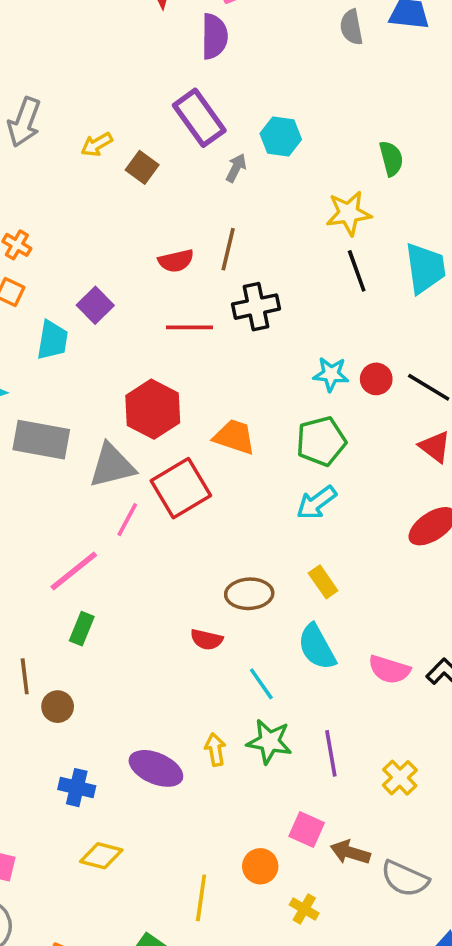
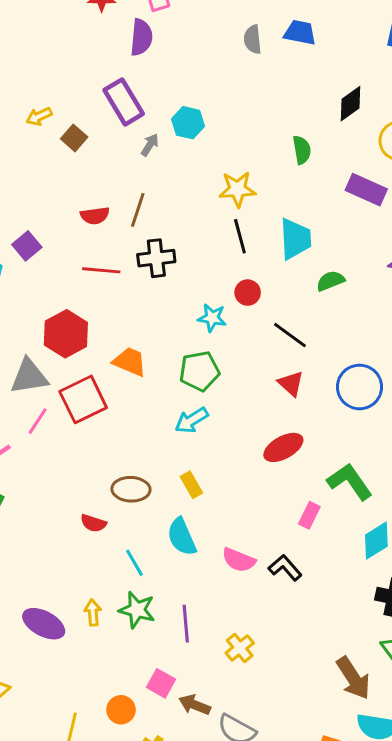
green semicircle: (391, 158) -> (302, 150), moved
red circle: (376, 379) -> (248, 293), moved

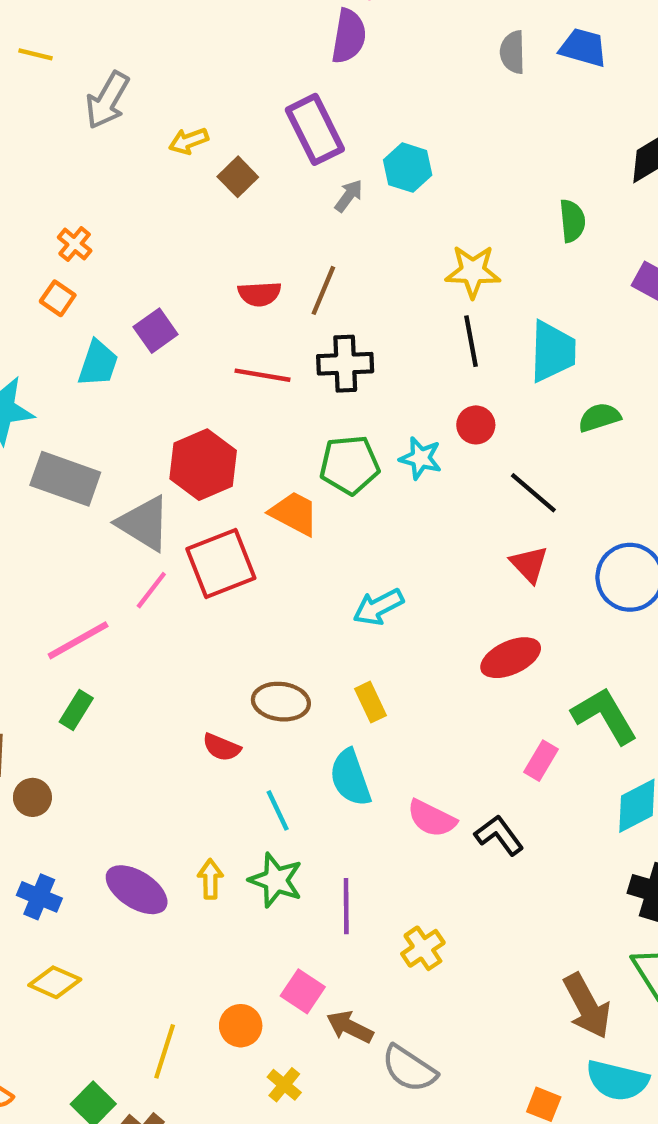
green pentagon: (199, 371) -> (350, 465), moved
gray triangle: (29, 376) -> (144, 523), turned 36

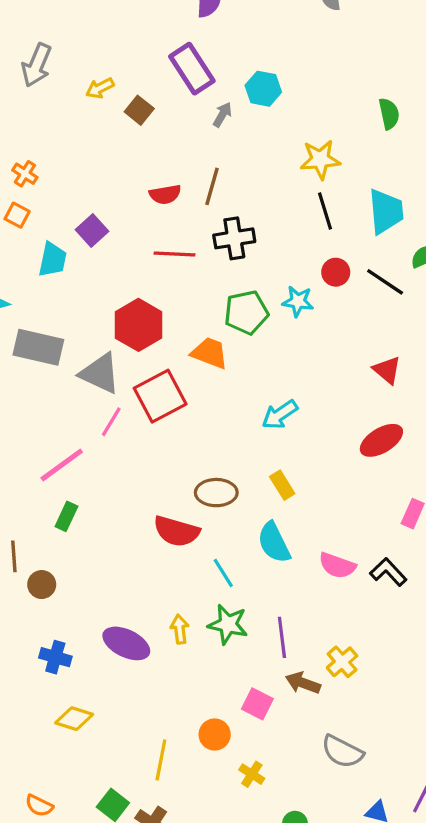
black line: (533, 493) -> (385, 282), moved
red semicircle: (222, 747) -> (176, 531), size x1.6
brown arrow: (350, 1027) -> (303, 683), moved

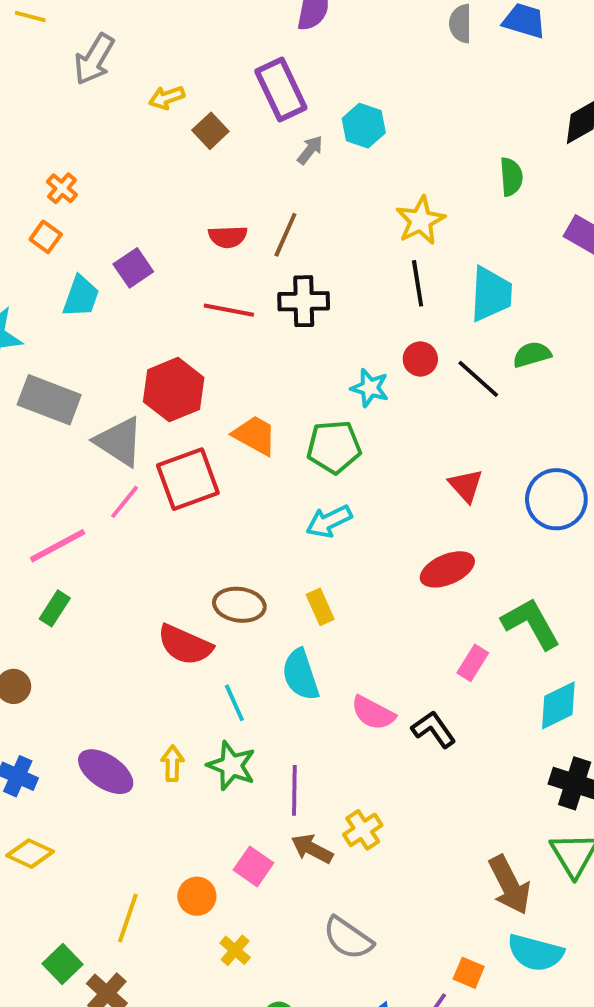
yellow star: (320, 159) -> (421, 220), turned -30
green pentagon: (246, 312) -> (334, 447), moved

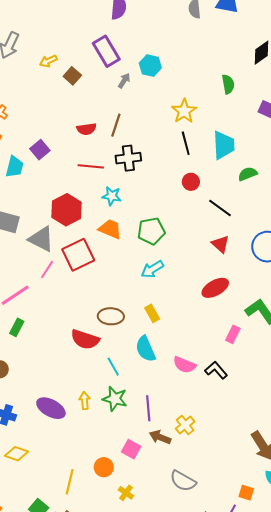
black line: (478, 379) -> (220, 208), moved
cyan star: (370, 388) -> (112, 196), moved

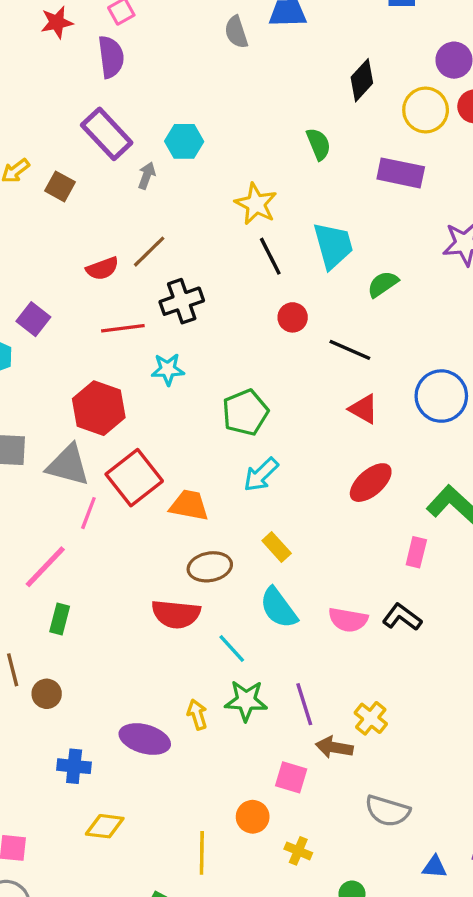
brown line: (116, 125) -> (149, 252), turned 40
orange trapezoid: (110, 229) -> (189, 505), moved

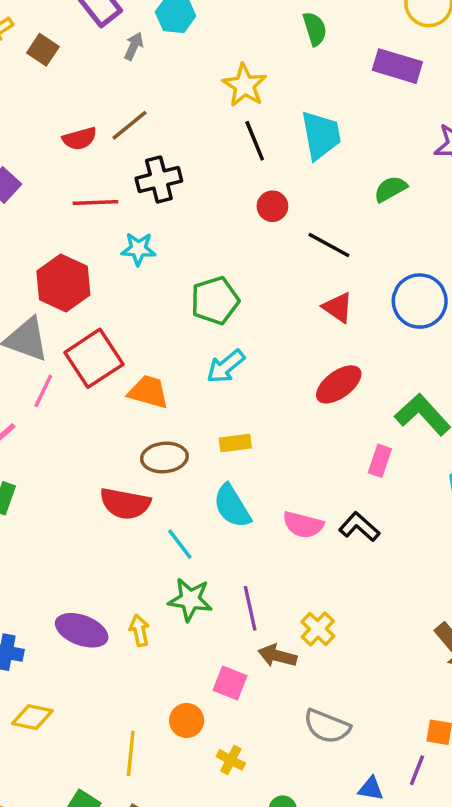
green semicircle: (383, 284) -> (390, 189), moved
yellow rectangle: (277, 547) -> (235, 443), turned -60
yellow arrow: (197, 714) -> (139, 630), moved

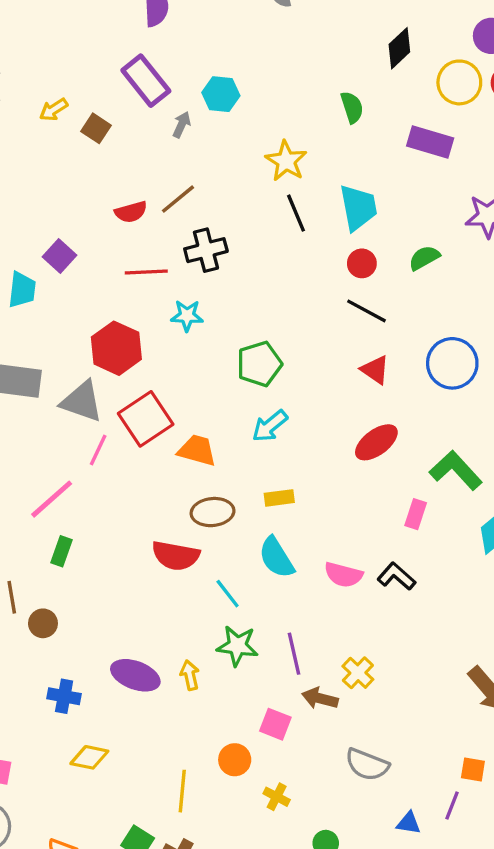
red circle: (272, 206) -> (362, 263), moved

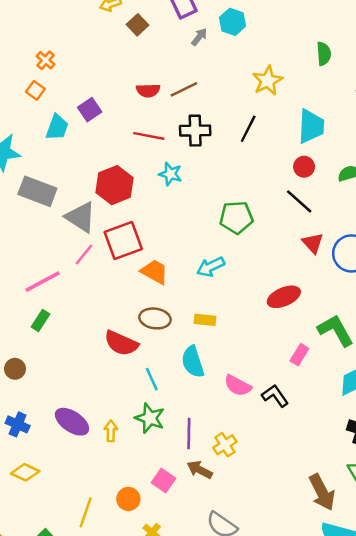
black line: (296, 213) -> (248, 129), moved, turned 36
green pentagon: (259, 364) -> (236, 217), moved
red triangle: (375, 370) -> (313, 243), moved
yellow cross: (358, 673) -> (225, 445), moved

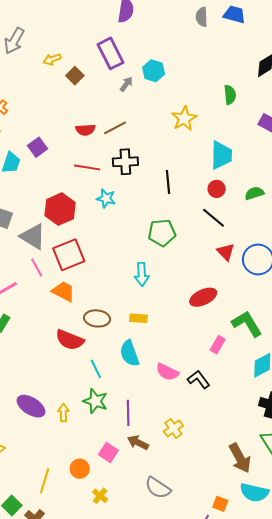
black line: (248, 129) -> (168, 182), moved, turned -30
pink line: (84, 255) -> (37, 267), turned -66
cyan arrow: (211, 267) -> (142, 274), turned -65
orange trapezoid: (155, 272) -> (63, 291), moved
yellow cross: (225, 445) -> (173, 428), moved

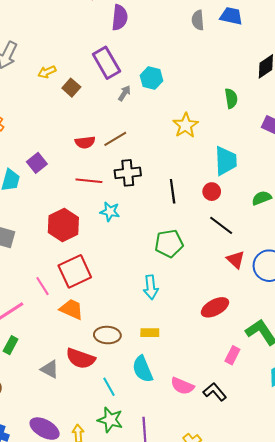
red circle: (217, 189) -> (212, 192), moved
gray triangle: (33, 237) -> (50, 369), moved, size x0.7

